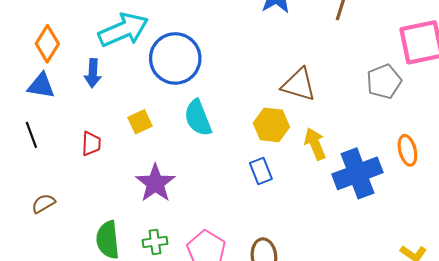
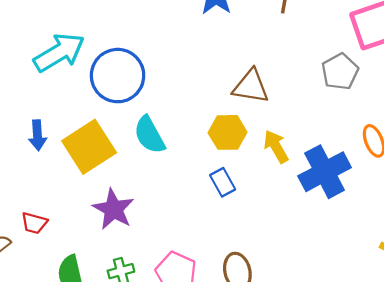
blue arrow: (93, 73) -> (37, 135), moved
yellow square: (140, 122) -> (89, 147), size x2.0
red trapezoid: (91, 144) -> (34, 223), moved, turned 110

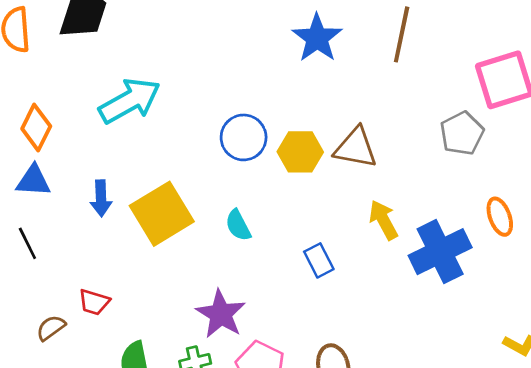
blue circle: (118, 76) -> (244, 137), moved, size x0.7
yellow hexagon: (228, 132) -> (300, 152), moved
cyan semicircle: (149, 135) -> (238, 225), moved, size x0.7
purple star: (113, 209) -> (221, 314), moved

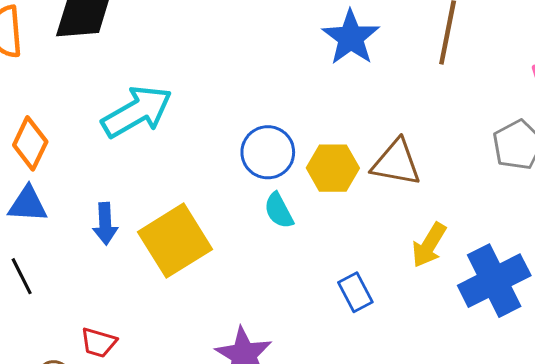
yellow arrow: (383, 220) -> (429, 245), turned -120
cyan semicircle: (238, 225) -> (279, 211), moved

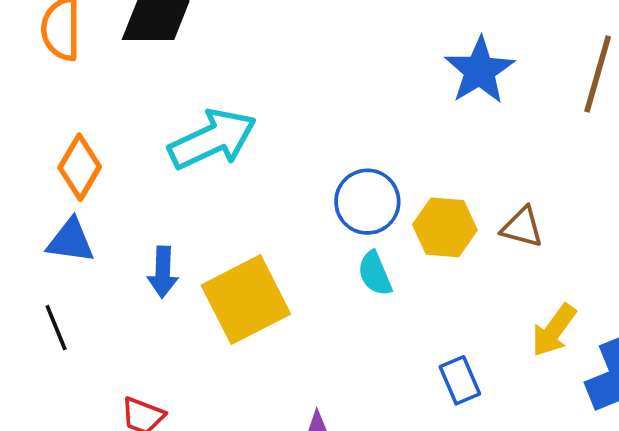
brown triangle: (396, 163) -> (522, 227), size x0.7

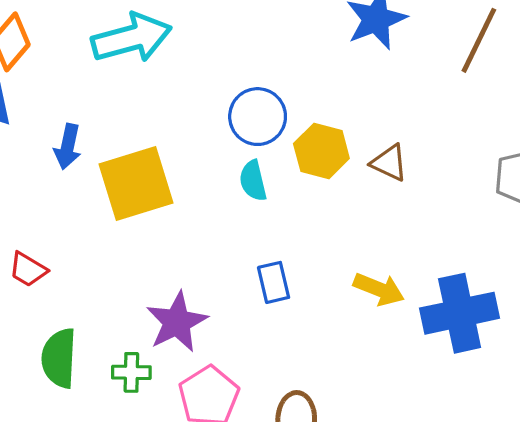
yellow arrow: (554, 330) -> (379, 289), moved, turned -114
blue rectangle: (460, 380) -> (274, 282), moved

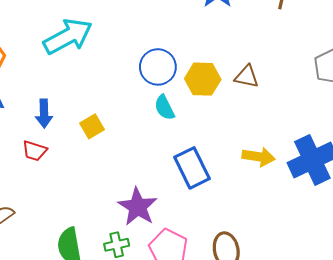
yellow square: (136, 184) -> (92, 126), size x0.5
red trapezoid: (28, 269) -> (35, 151), moved
blue rectangle: (274, 282) -> (192, 168), size x1.5

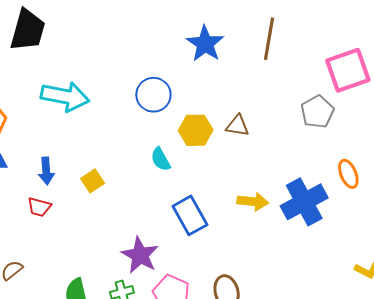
cyan arrow: (68, 36) -> (65, 96), turned 42
blue circle: (158, 67) -> (153, 95), moved

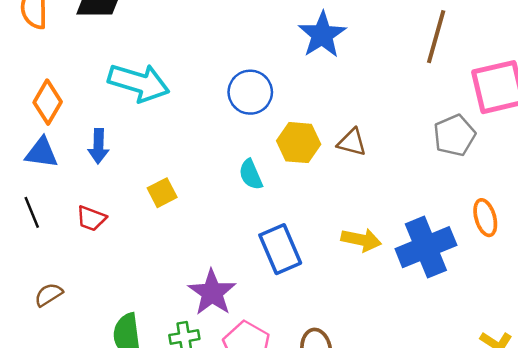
brown line: (269, 39) -> (436, 37), moved
blue arrow: (46, 171) -> (99, 146), moved

